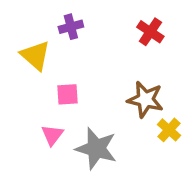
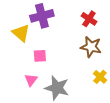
purple cross: (71, 27) -> (42, 16), size x1.6
brown star: (145, 99) -> (91, 47), moved

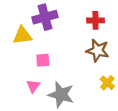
red cross: (89, 19) -> (95, 20), turned -35
yellow triangle: (21, 33) -> (22, 35), turned -48

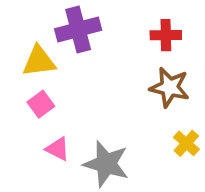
pink square: (43, 60) -> (41, 104), moved, turned -32
pink triangle: (33, 86) -> (58, 149), turned -40

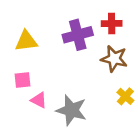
purple cross: (78, 30) -> (78, 35), moved
pink square: (41, 104) -> (22, 80), moved, turned 30

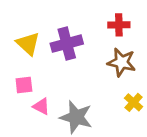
purple cross: (78, 35) -> (67, 44), moved
yellow triangle: (26, 41) -> (28, 44), turned 50

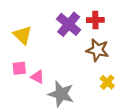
purple cross: (67, 44) -> (69, 24), moved, turned -35
pink triangle: (41, 106) -> (38, 77), moved

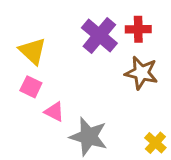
pink square: (19, 68) -> (31, 87), moved, turned 32
yellow cross: (107, 82) -> (155, 143), moved

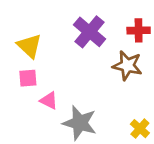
red cross: (138, 29) -> (139, 30), moved
pink square: (31, 87) -> (28, 78), turned -30

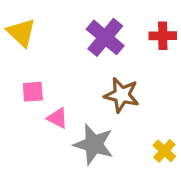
yellow triangle: (29, 46) -> (21, 32), moved
brown star: (127, 66) -> (122, 95), moved

